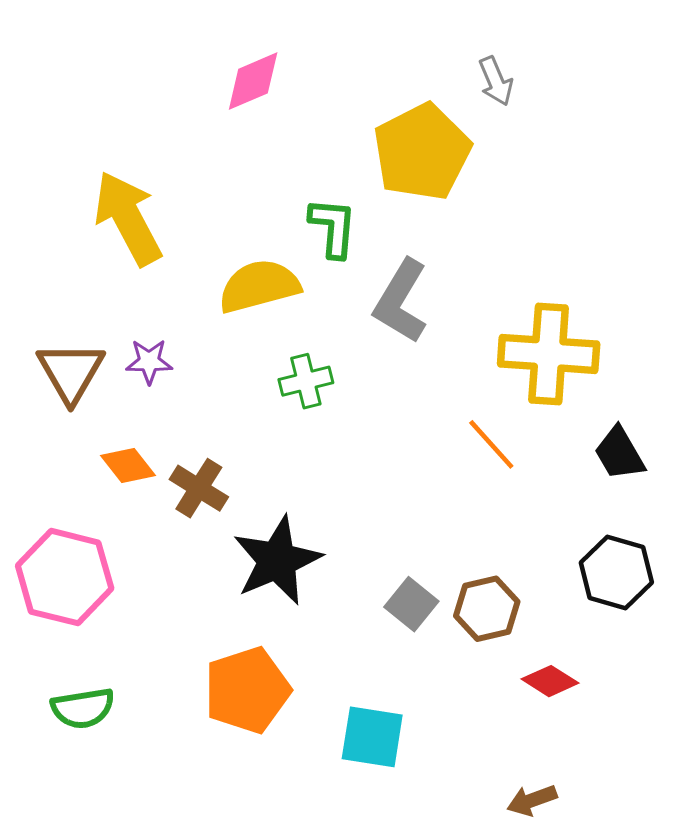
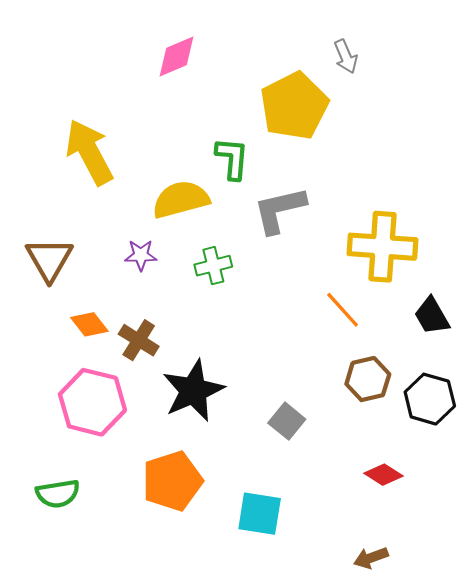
gray L-shape: (401, 301) -> (279, 210), turned 46
purple star: (149, 362) -> (141, 255), moved
pink hexagon: (65, 577) -> (92, 402), moved
brown hexagon: (487, 609) -> (368, 379), moved

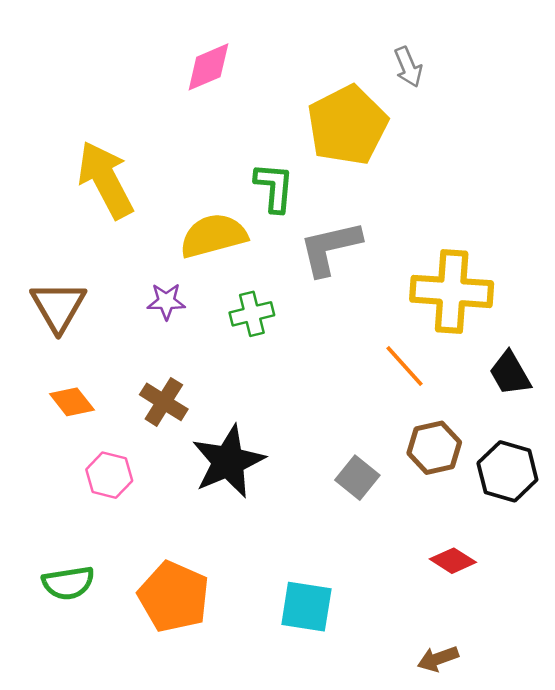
orange diamond: (89, 324) -> (72, 402), moved
pink hexagon: (92, 402) -> (109, 475), size x0.6
gray square: (287, 421) -> (357, 478), moved
orange pentagon: (172, 481) -> (174, 597), moved, turned -30

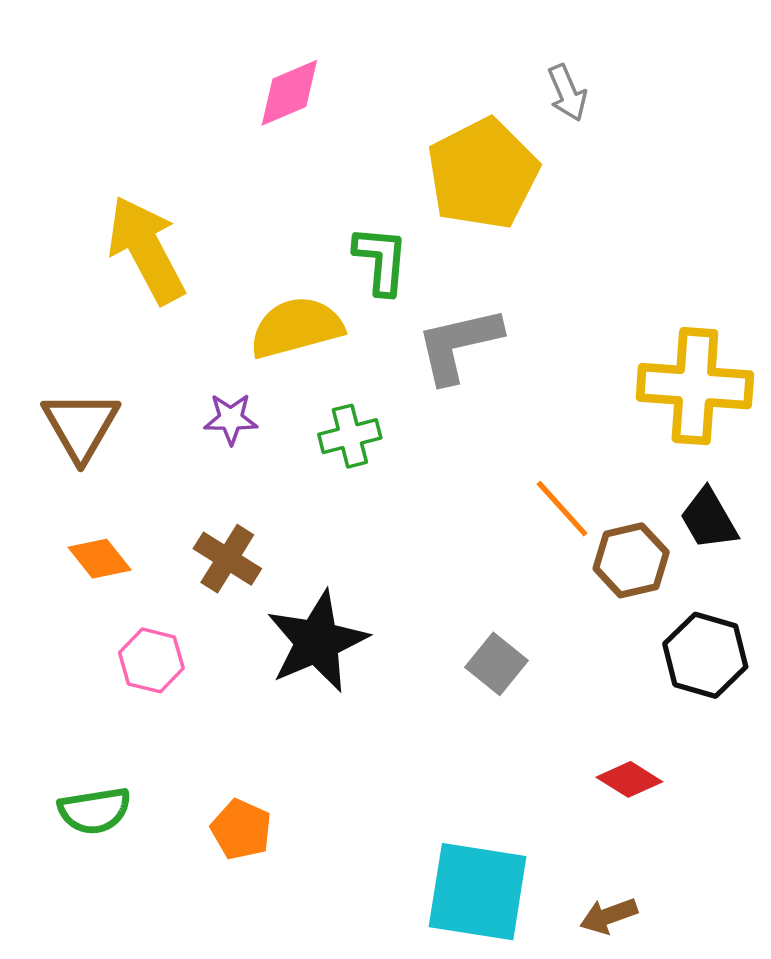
yellow cross: (452, 291) -> (695, 386), moved
brown hexagon: (434, 448) -> (631, 560), moved
orange pentagon: (174, 597) -> (241, 830), size x0.6
cyan square: (306, 607) -> (478, 892), moved, size x1.4

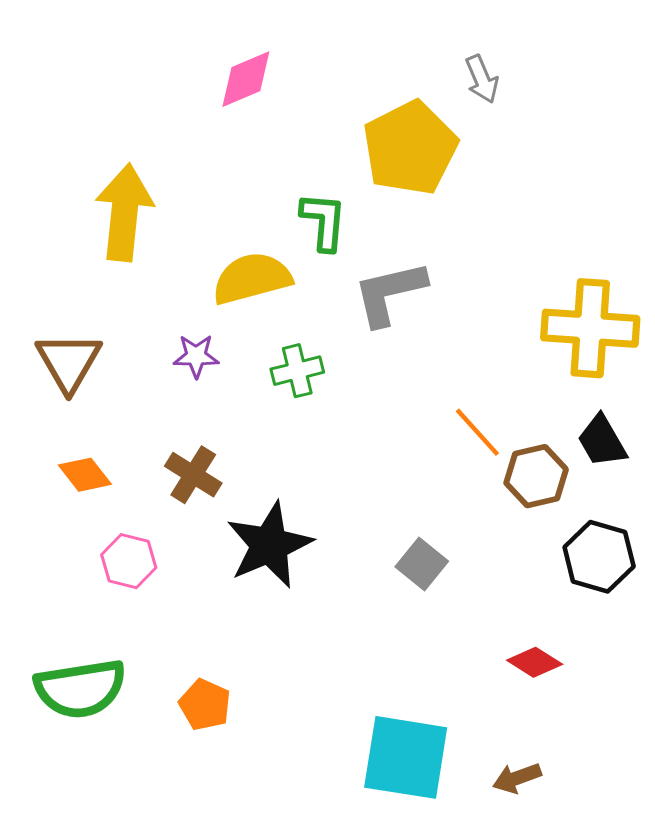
yellow arrow: (146, 250) -> (124, 212), turned 34
green semicircle: (94, 811) -> (80, 689), size x1.5

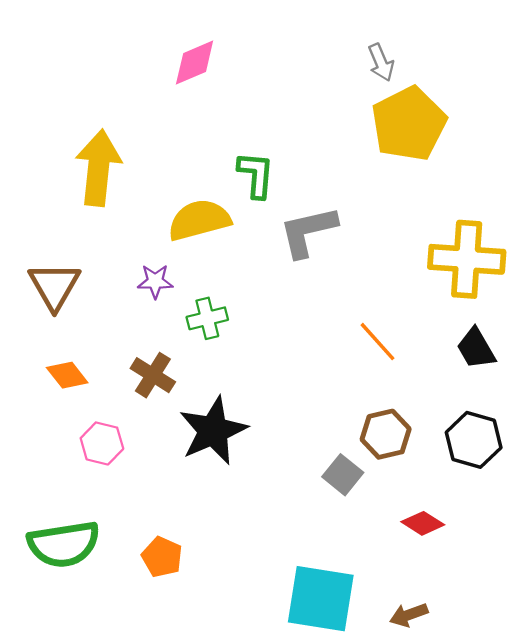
yellow pentagon: (410, 148) -> (409, 124), moved
green cross: (297, 371) -> (207, 318), moved
brown hexagon: (536, 476) -> (386, 434), moved
gray square: (422, 564) -> (343, 475), moved

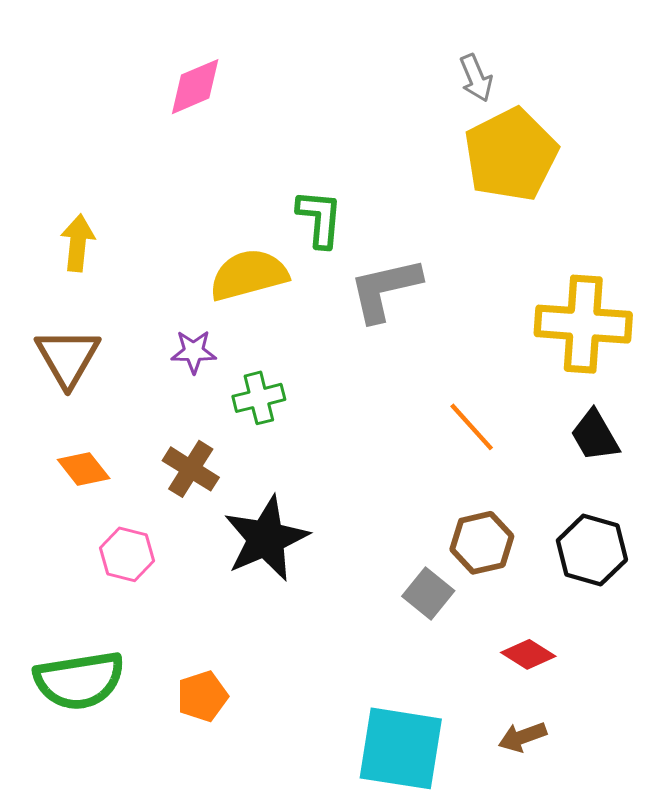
pink diamond: (195, 62) -> (195, 87), moved
yellow arrow: (98, 168) -> (78, 243), moved, size x0.6
orange pentagon: (162, 557) -> (202, 696), turned 30
brown arrow: (409, 615) -> (522, 737), moved

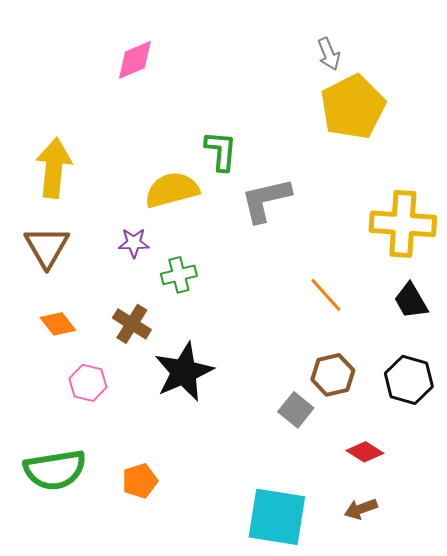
yellow arrow: (78, 243) -> (54, 168), size x1.5

